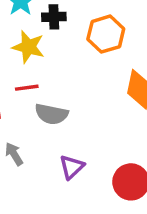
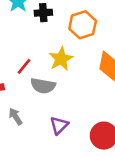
yellow star: (28, 47) -> (61, 59), moved, turned 30
red line: (27, 88) -> (24, 66), turned -42

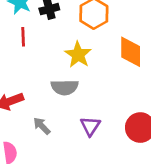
red line: (24, 66) -> (23, 37), moved, turned -30

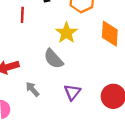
gray semicircle: (65, 87) -> (54, 59), turned 45

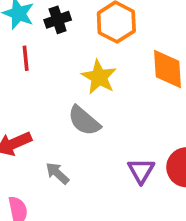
purple triangle: (72, 92) -> (141, 171), moved

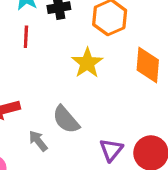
gray semicircle: (84, 121) -> (66, 120), moved

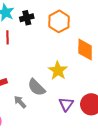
yellow star: (87, 63) -> (58, 71), moved

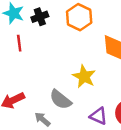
purple triangle: (66, 104) -> (98, 116), turned -35

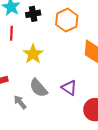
yellow star: (84, 76) -> (33, 54), moved
purple triangle: (98, 116) -> (69, 88), moved

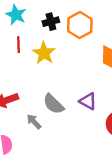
black cross: (33, 14) -> (51, 22), moved
yellow star: (33, 54) -> (44, 53), moved

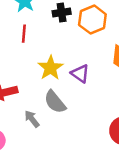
yellow star: (44, 53) -> (51, 68), moved
purple triangle: (88, 101) -> (80, 73), moved

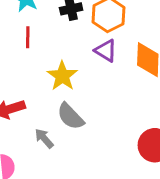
purple triangle: (80, 73) -> (106, 51), moved

